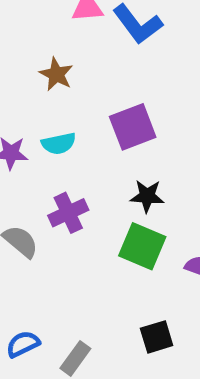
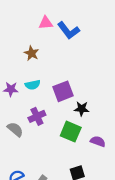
purple square: (133, 127) -> (63, 91), moved
black star: (147, 196) -> (82, 109), moved

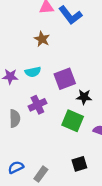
brown star: (32, 53) -> (42, 39), moved
gray semicircle: (15, 129) -> (15, 118), turned 49

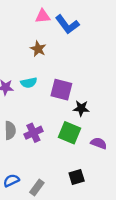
purple square: (65, 79) -> (61, 90), turned 35
purple cross: (37, 105) -> (33, 133), moved

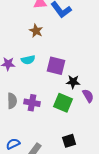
purple cross: (33, 133) -> (32, 103), turned 35
purple semicircle: (99, 143) -> (88, 96), moved, turned 40

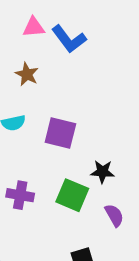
black star: (73, 82) -> (102, 172), moved
purple semicircle: (88, 96) -> (114, 215), moved

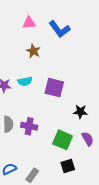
pink triangle: (34, 27) -> (29, 23), moved
green square: (72, 195) -> (63, 140), moved

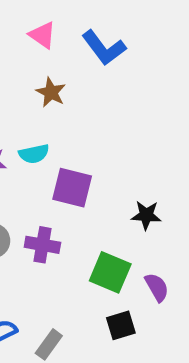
pink triangle: (29, 23) -> (42, 35), turned 40
purple square: (54, 88) -> (72, 188), moved
purple semicircle: (88, 139) -> (157, 287), moved

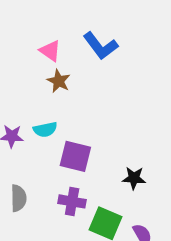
pink triangle: (42, 35) -> (50, 51), moved
purple cross: (42, 245) -> (72, 201), moved

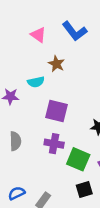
brown star: (59, 81) -> (56, 64), moved
cyan semicircle: (45, 130) -> (36, 82), moved

